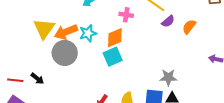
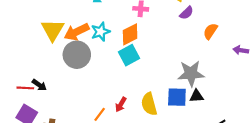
orange semicircle: (189, 27) -> (210, 31), moved
gray star: (168, 77) -> (191, 74), size x1.4
black arrow: (37, 79) -> (39, 85), moved

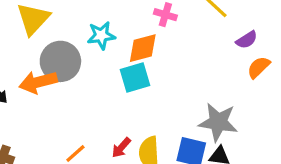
purple semicircle: (187, 13) -> (247, 40), moved
orange arrow: (77, 32) -> (38, 82), moved
red arrow: (121, 105) -> (121, 148), moved

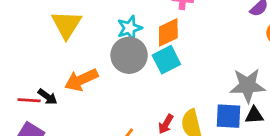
gray circle: (60, 61) -> (129, 55), moved

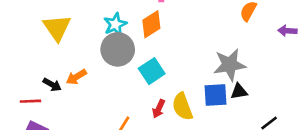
cyan square: (166, 60) -> (152, 71), moved
orange arrow: (81, 80) -> (76, 77), size x0.7
black arrow: (48, 97) -> (52, 85), moved

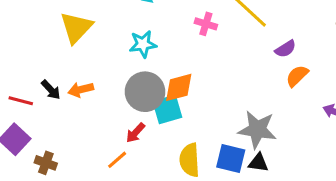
orange diamond: (151, 24) -> (179, 87), moved
gray circle: (118, 49) -> (145, 92), moved
red arrow: (159, 109) -> (135, 133), moved

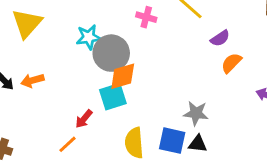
gray circle: (145, 92) -> (111, 53), moved
gray star: (257, 130) -> (196, 113), size x0.7

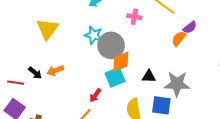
cyan star: (89, 37) -> (94, 35), turned 30
orange semicircle: (231, 63) -> (179, 39), moved
gray star: (196, 113) -> (177, 84), size x1.4
black triangle: (198, 144) -> (149, 76), moved

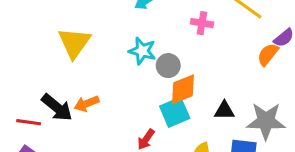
gray circle: (111, 45) -> (168, 66), size x0.6
black arrow: (35, 73) -> (57, 107), size x1.5

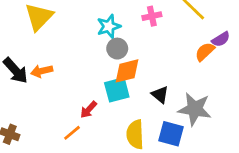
pink cross: (202, 23) -> (152, 16), turned -30
cyan star: (142, 51) -> (109, 26), moved, turned 30
black triangle: (224, 111) -> (160, 95), turned 30

